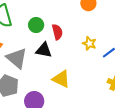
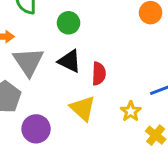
red semicircle: (57, 32) -> (99, 74), moved
yellow star: (89, 43) -> (131, 111), moved

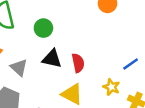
gray triangle: (28, 62) -> (19, 68), size x0.7

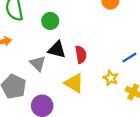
gray triangle: (19, 68) -> (38, 63), moved

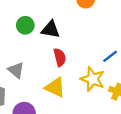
black triangle: (57, 50) -> (51, 29), moved
yellow star: (111, 78) -> (93, 79), size x1.5

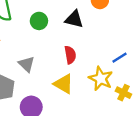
black triangle: (51, 29) -> (74, 19), moved

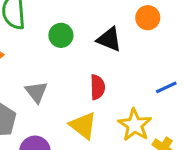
blue line: (119, 58) -> (166, 87), moved

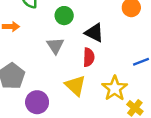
black triangle: (109, 39) -> (94, 33), moved
gray triangle: (36, 92) -> (55, 46), moved

